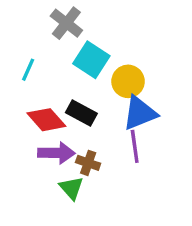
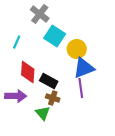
black rectangle: (81, 113) -> (49, 81), moved
red diamond: (46, 120) -> (28, 72), turned 45
purple arrow: (56, 153) -> (16, 96), moved

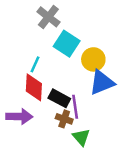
cyan line: (17, 42) -> (35, 64), moved
purple line: (81, 88) -> (75, 107), moved
green triangle: (43, 113) -> (81, 137), moved

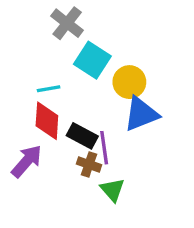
cyan line: (35, 64) -> (49, 89), turned 56
purple arrow: (19, 117) -> (27, 161), turned -50

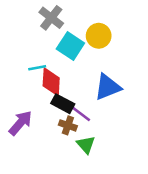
yellow circle: (129, 82) -> (99, 36), moved
red diamond: (47, 121) -> (51, 82), moved
purple line: (104, 148) -> (79, 113), turned -45

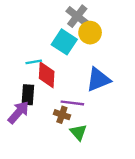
gray cross: (51, 18) -> (77, 16), moved
black rectangle: (63, 104) -> (28, 95), moved, turned 66
purple line: (79, 113) -> (72, 103), turned -30

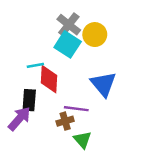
gray cross: (77, 16) -> (69, 25), moved
blue triangle: (98, 80) -> (103, 84), turned -48
brown cross: (62, 115) -> (65, 121), turned -35

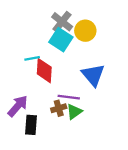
black rectangle: (29, 100) -> (31, 125), moved
green triangle: (82, 140) -> (74, 112), moved, turned 35

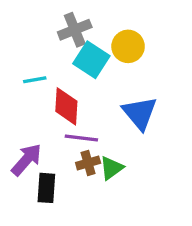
gray cross: (62, 22) -> (75, 30), moved, turned 30
cyan line: (32, 58) -> (35, 80), moved
purple line: (69, 97) -> (81, 138), moved

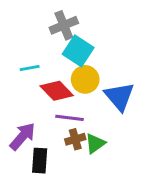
yellow circle: (128, 46) -> (85, 79), moved
red diamond: (66, 106) -> (57, 91), turned -48

